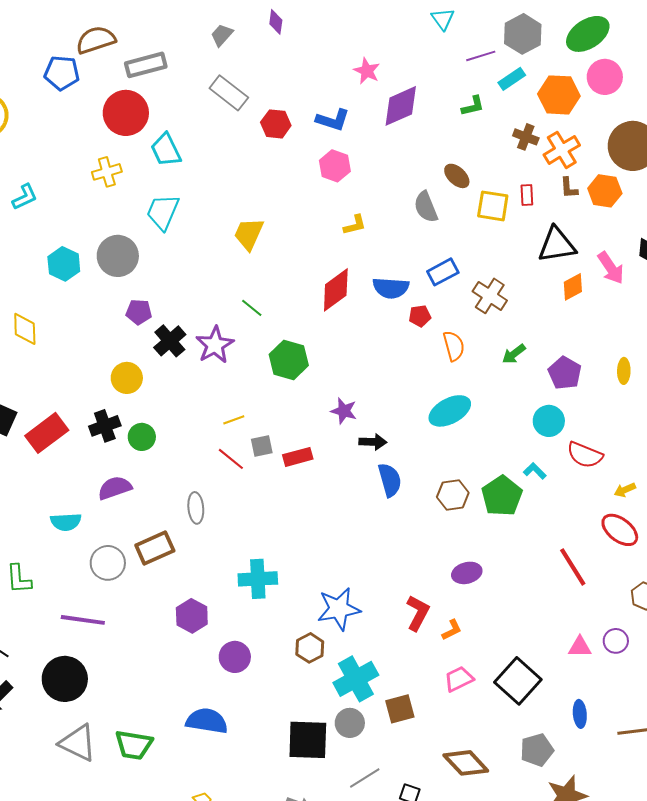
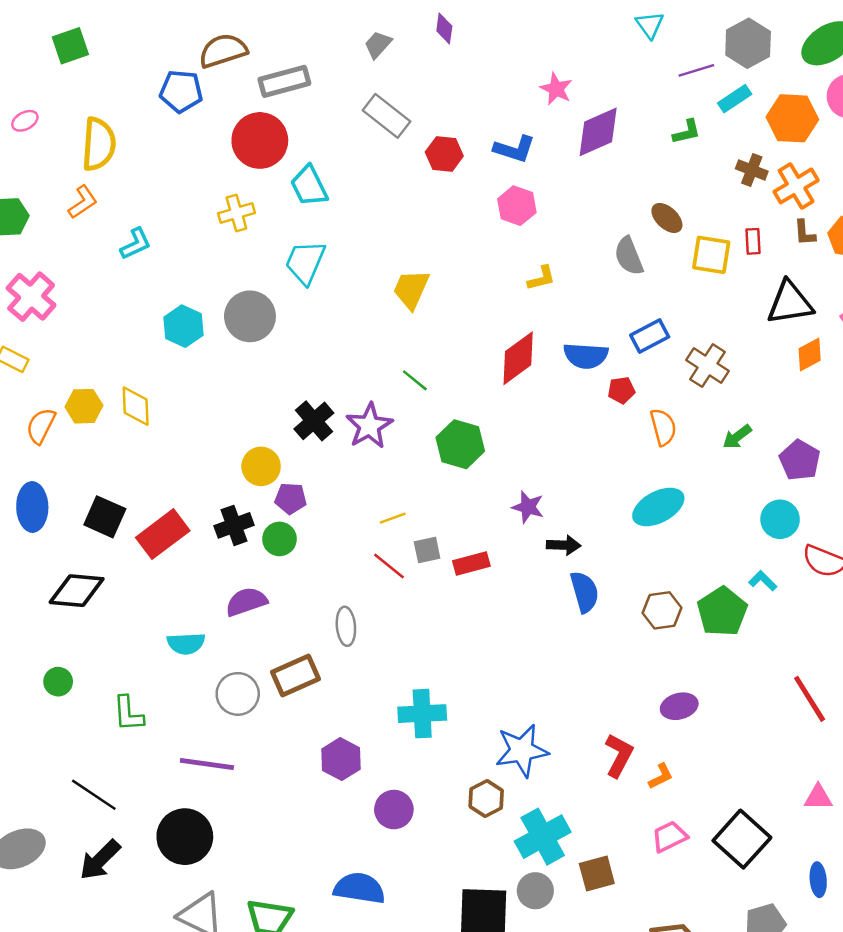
purple pentagon: (139, 312) -> (291, 498), moved

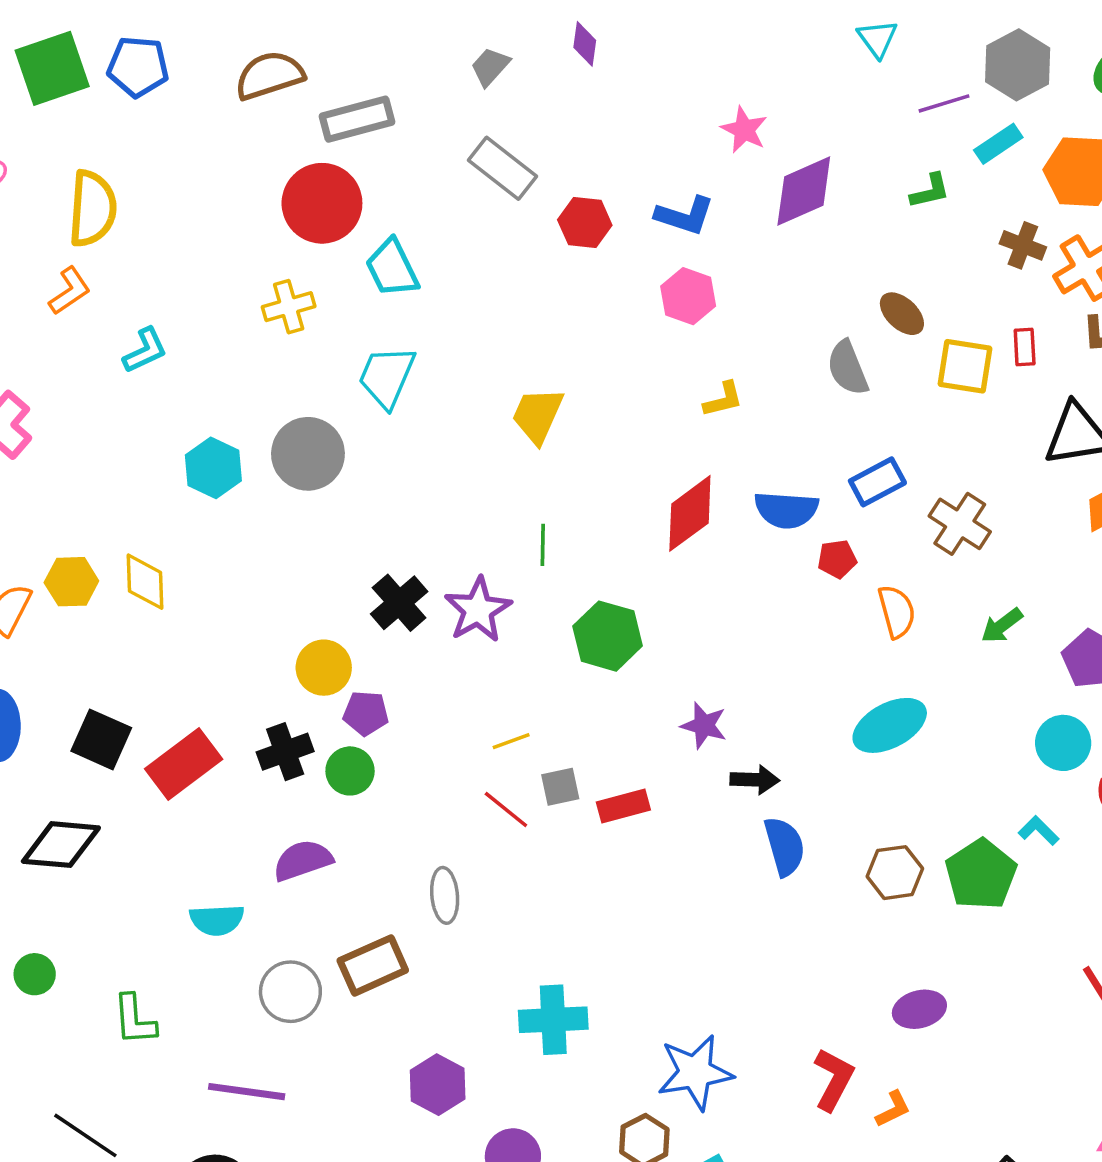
green square: (70, 46) -> (52, 68), size x1.4
blue pentagon: (181, 91) -> (138, 67), moved
green line: (415, 380) -> (543, 545), turned 52

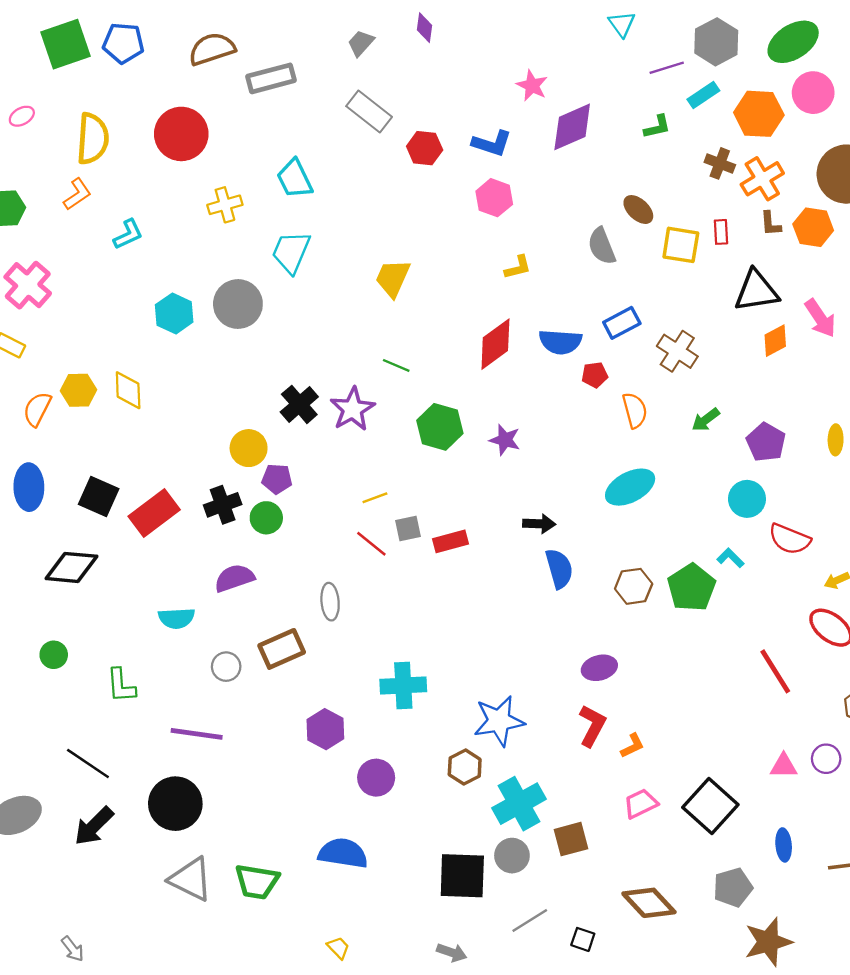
red circle: (322, 203) -> (181, 134), moved
green line: (543, 545) -> (396, 365), turned -68
purple star: (704, 725) -> (505, 440), moved
gray circle: (290, 992) -> (226, 667), size x0.7
purple ellipse: (919, 1009) -> (599, 668), moved

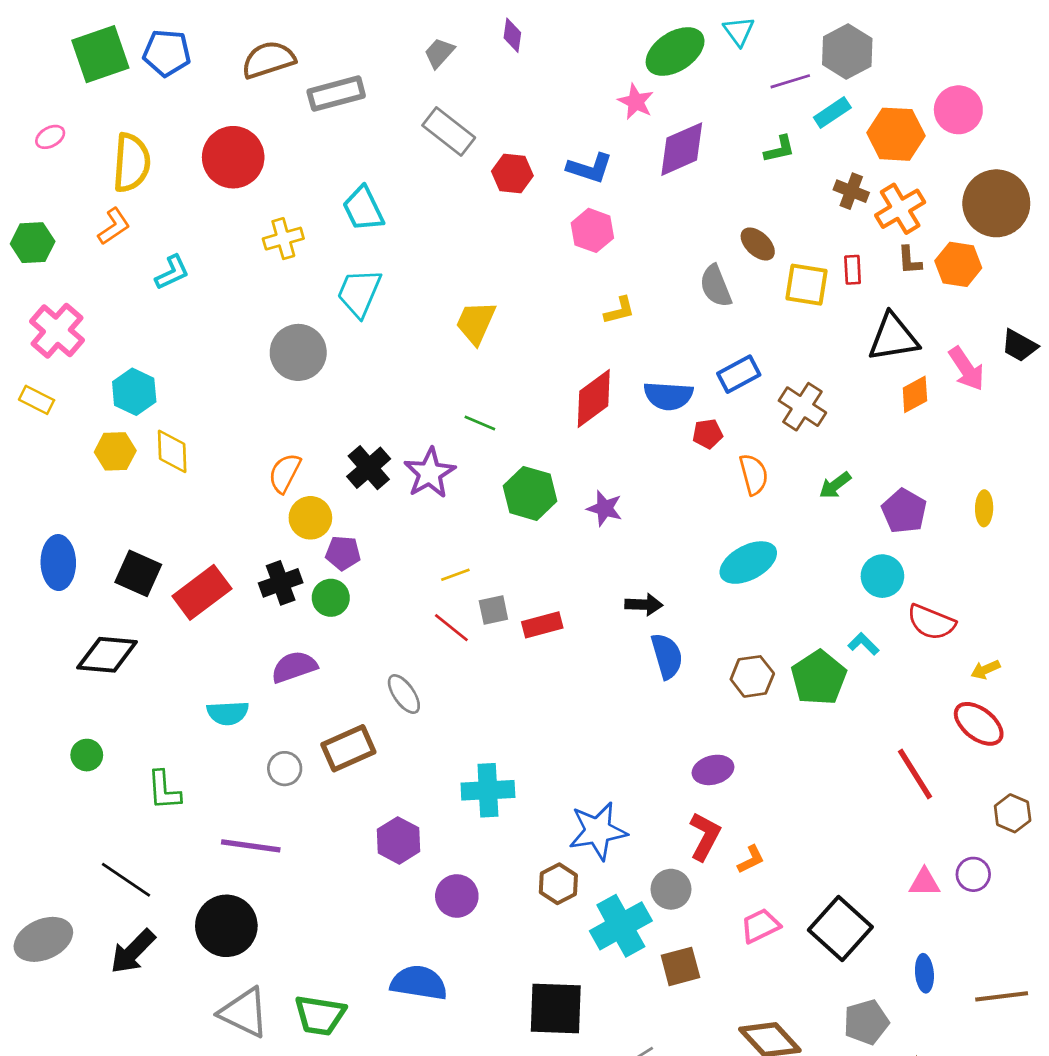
green ellipse: (793, 42) -> (675, 52), moved
cyan hexagon: (174, 313) -> (134, 392), moved
orange semicircle: (37, 409) -> (285, 473), moved
gray ellipse: (330, 602) -> (404, 694), turned -30
gray circle: (512, 856) -> (671, 889), moved

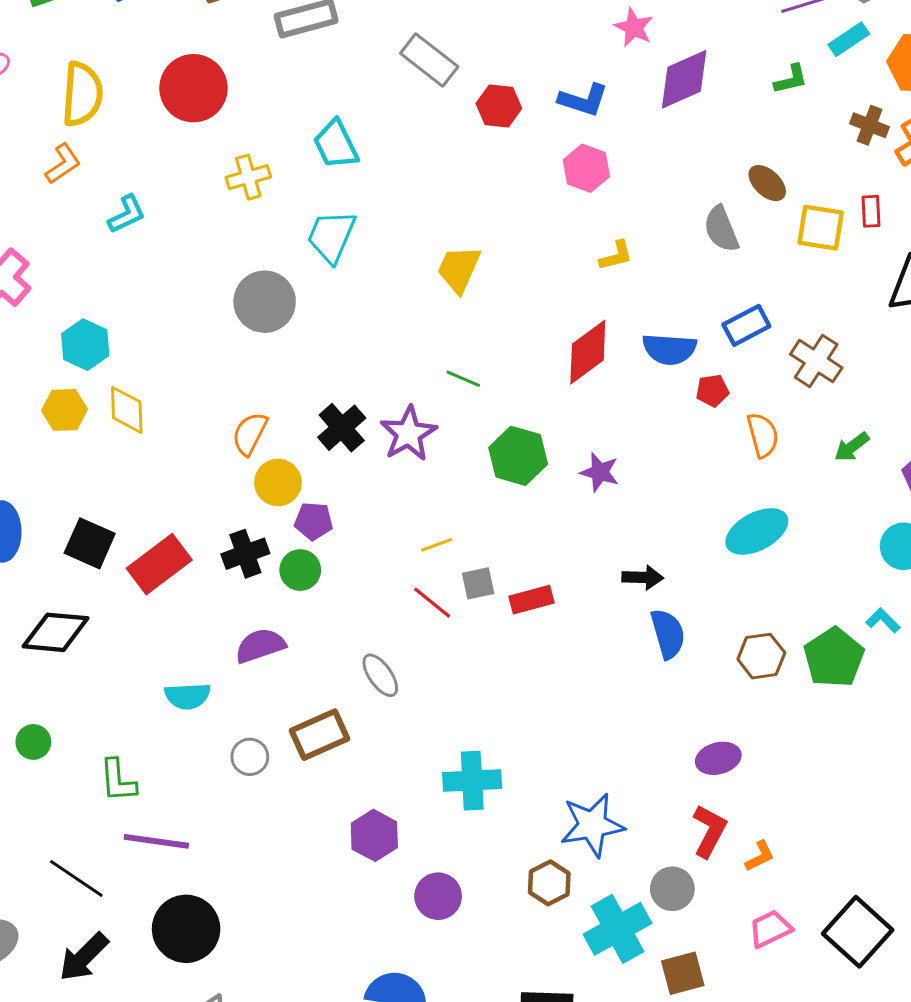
purple line: (251, 846) -> (156, 841), moved

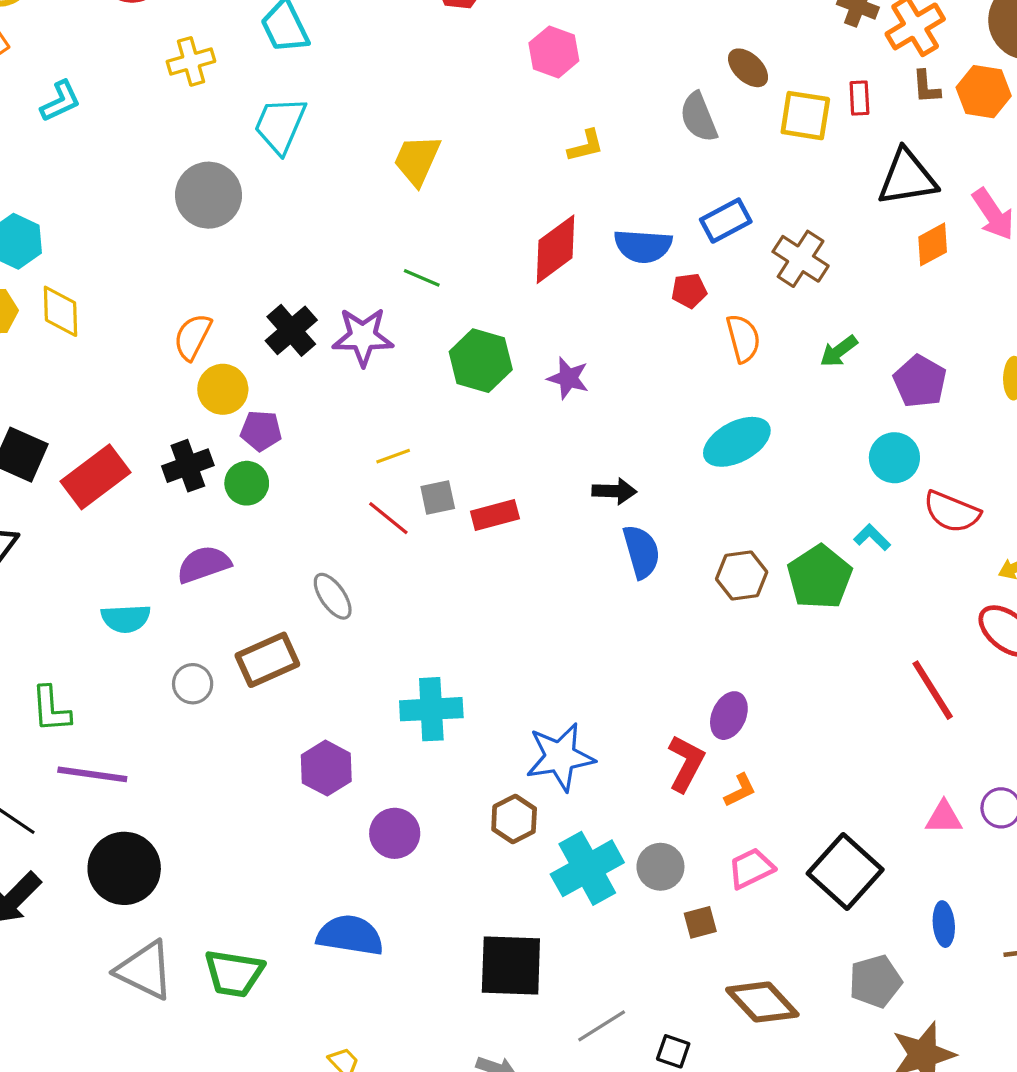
purple star: (408, 434) -> (363, 337), turned 30
purple ellipse: (718, 758) -> (729, 716), moved, turned -51
gray circle: (672, 889) -> (660, 867), moved
brown square: (683, 973) -> (700, 922), moved, size x0.7

